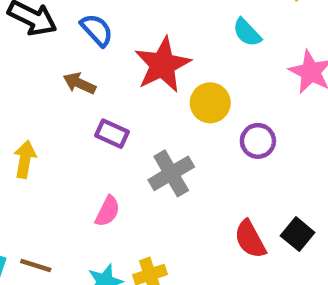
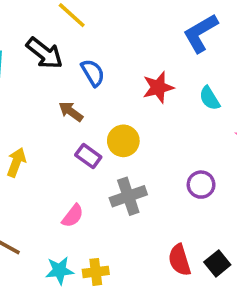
red star: (162, 65) -> (158, 87), moved, size x0.7
yellow circle: (210, 103) -> (123, 141), moved

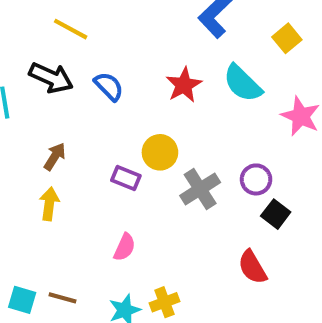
cyan semicircle: (210, 98) -> (243, 83), size x1.5
brown arrow: (71, 112) -> (55, 157), moved, turned 100
gray cross: (128, 196) -> (200, 189), moved
black square: (217, 263) -> (276, 214), moved

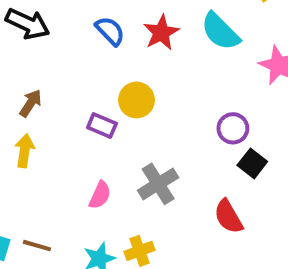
blue semicircle: (109, 86) -> (110, 31), moved
gray cross: (200, 189) -> (158, 184), moved

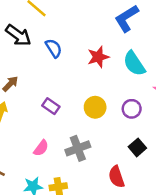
blue semicircle: (110, 31) -> (54, 48), moved
yellow circle: (136, 100) -> (95, 107), moved
purple circle: (233, 128) -> (132, 109), moved

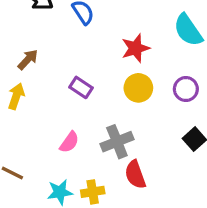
red star: (98, 57) -> (135, 48), moved
red semicircle: (116, 177) -> (135, 175), moved

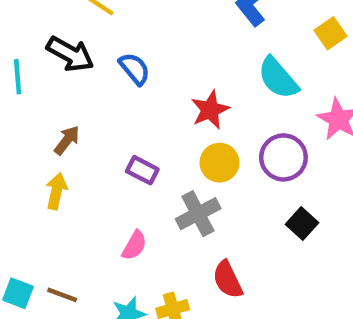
purple circle: (186, 89) -> (283, 157), size x1.4
gray cross: (117, 142) -> (198, 214), moved

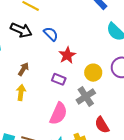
red star: (210, 110) -> (67, 55), moved
pink semicircle: (134, 245) -> (58, 114), size x1.6

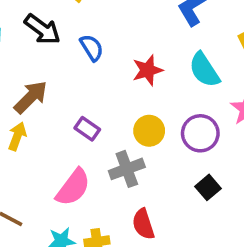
red star: (67, 55) -> (147, 70), moved
brown arrow: (23, 69) -> (31, 97), size x1.5

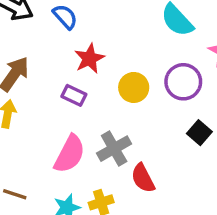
red star: (147, 70) -> (89, 59), moved
gray cross: (127, 169) -> (114, 149), moved

